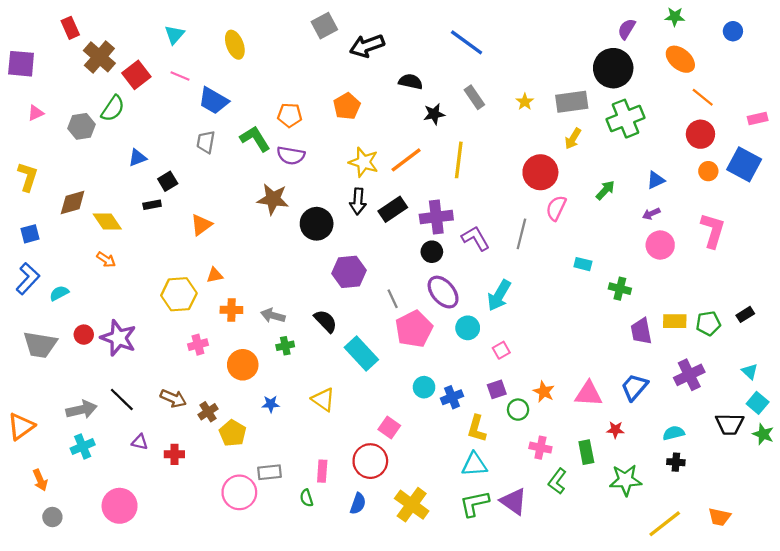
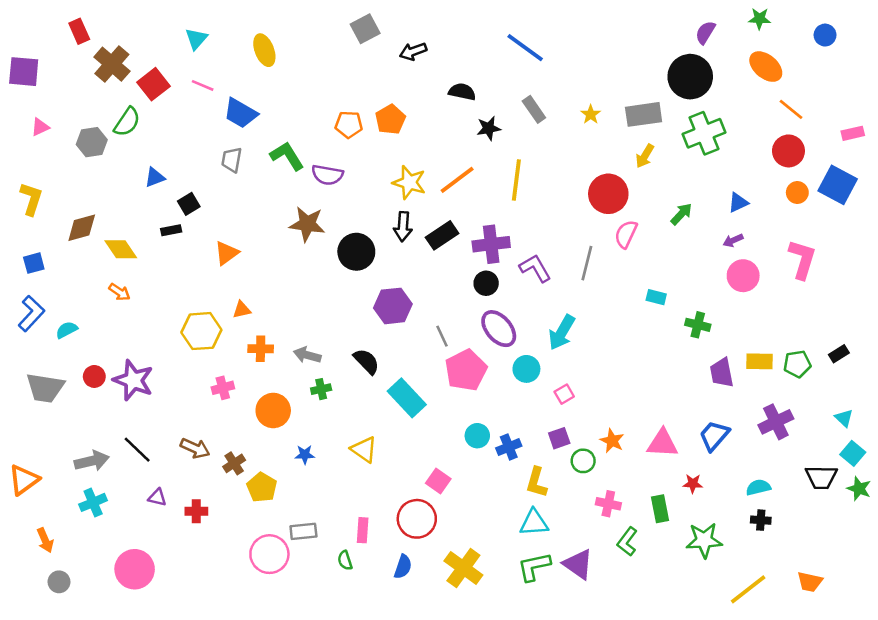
black arrow: (367, 46) -> (413, 51), size x0.7
orange pentagon: (290, 115) -> (349, 124), moved

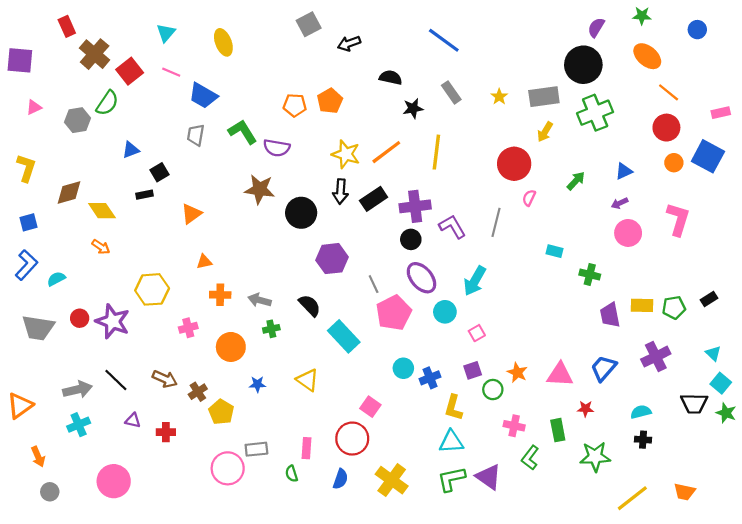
pink semicircle: (626, 234) -> (529, 198), size x0.7
yellow hexagon: (201, 331) -> (152, 289), moved

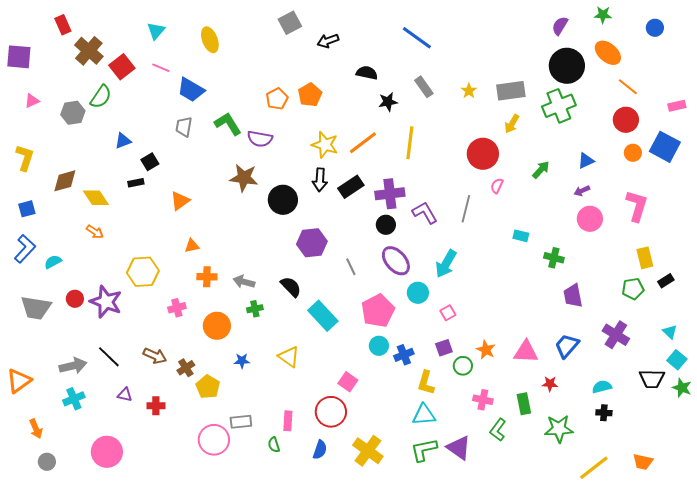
black circle: (583, 65) -> (567, 66), moved
orange pentagon: (295, 105) -> (277, 99), turned -30
yellow rectangle: (642, 305) -> (645, 258), moved, turned 75
pink pentagon: (394, 313) -> (378, 311), moved
purple cross: (656, 357) -> (616, 335), turned -32

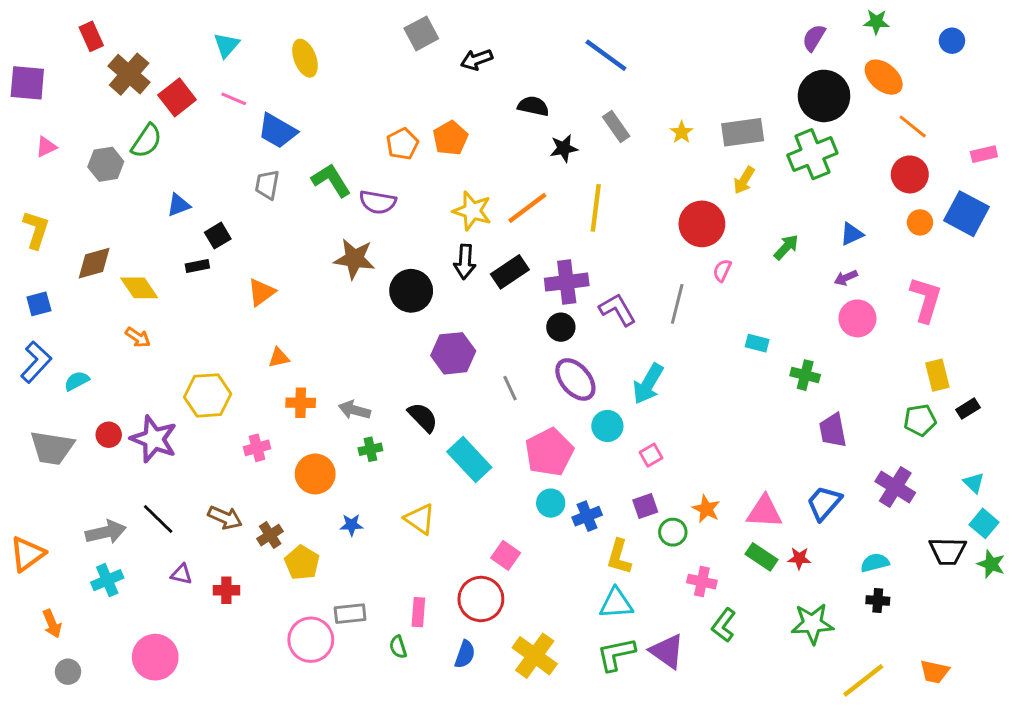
green rectangle: (524, 404) -> (761, 557), moved, turned -45

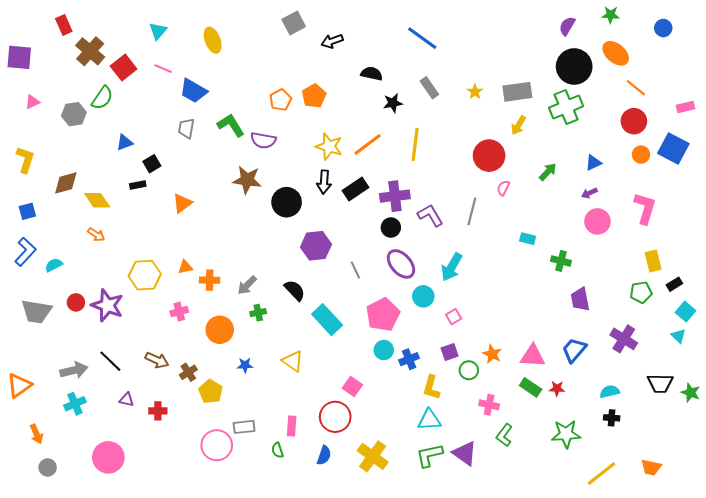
orange triangle: (279, 358) -> (185, 267), moved
gray arrow: (354, 410) -> (247, 285), turned -60
cyan square: (984, 523) -> (686, 312), moved

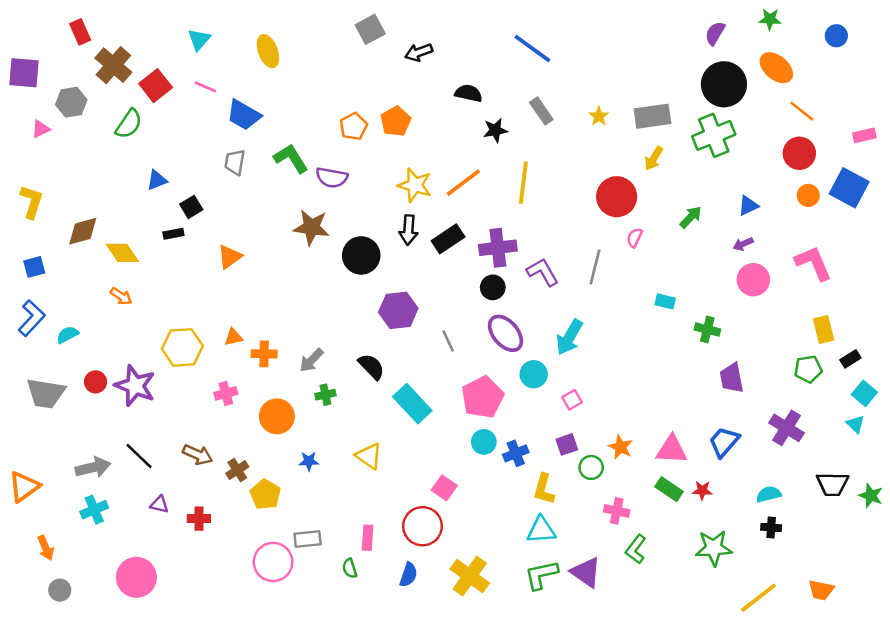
gray hexagon: (74, 114) -> (71, 102), moved
pink L-shape: (645, 208) -> (813, 263), turned -40

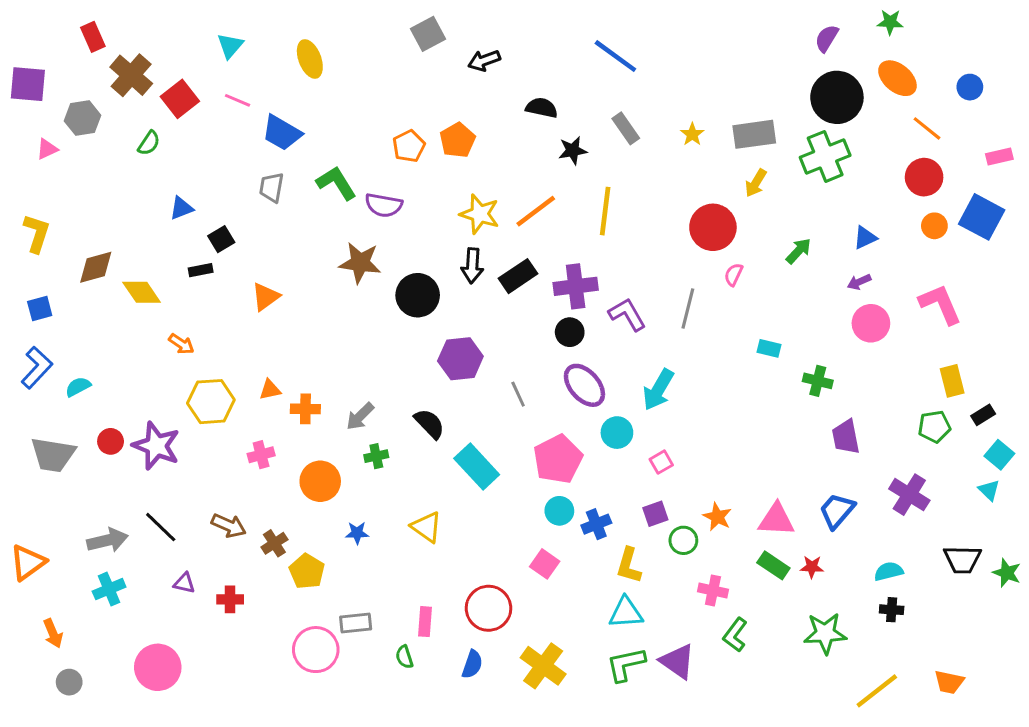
blue circle: (836, 36) -> (970, 87), moved
green semicircle: (129, 124) -> (149, 143), size x0.7
orange arrow: (121, 296) -> (181, 344), moved
pink square: (444, 488) -> (545, 564), moved

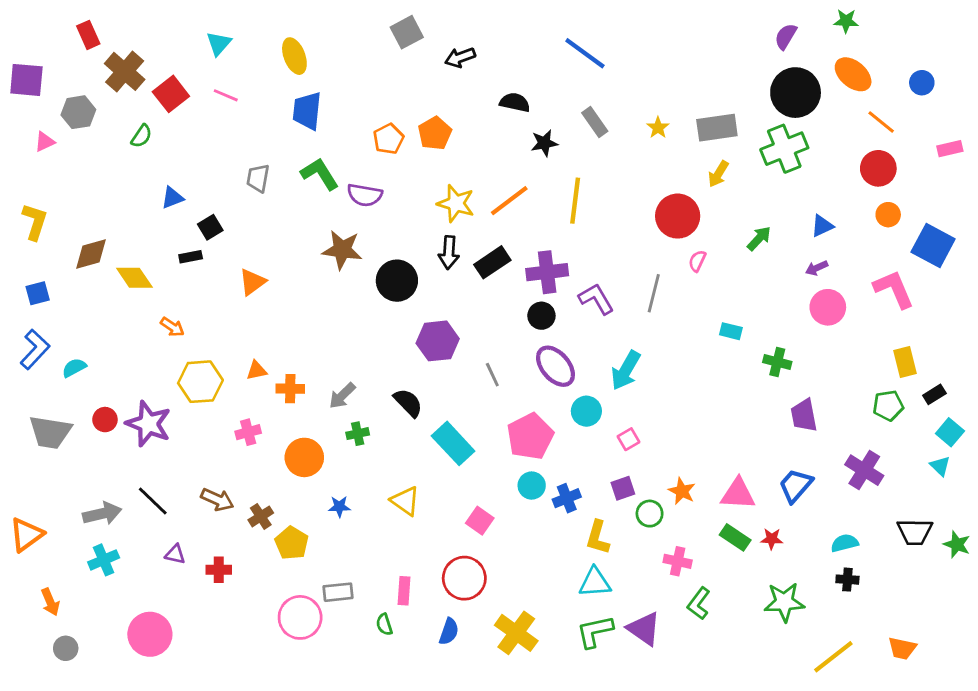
blue trapezoid: (282, 133) -> (307, 111), moved, turned 66
blue square: (982, 217) -> (933, 246), moved
pink square: (545, 564) -> (480, 521), moved

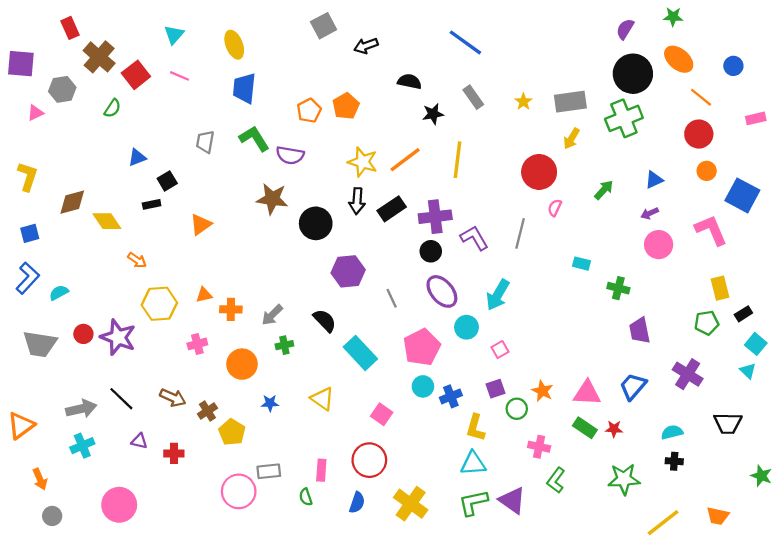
green star: (957, 544) -> (761, 476), moved

